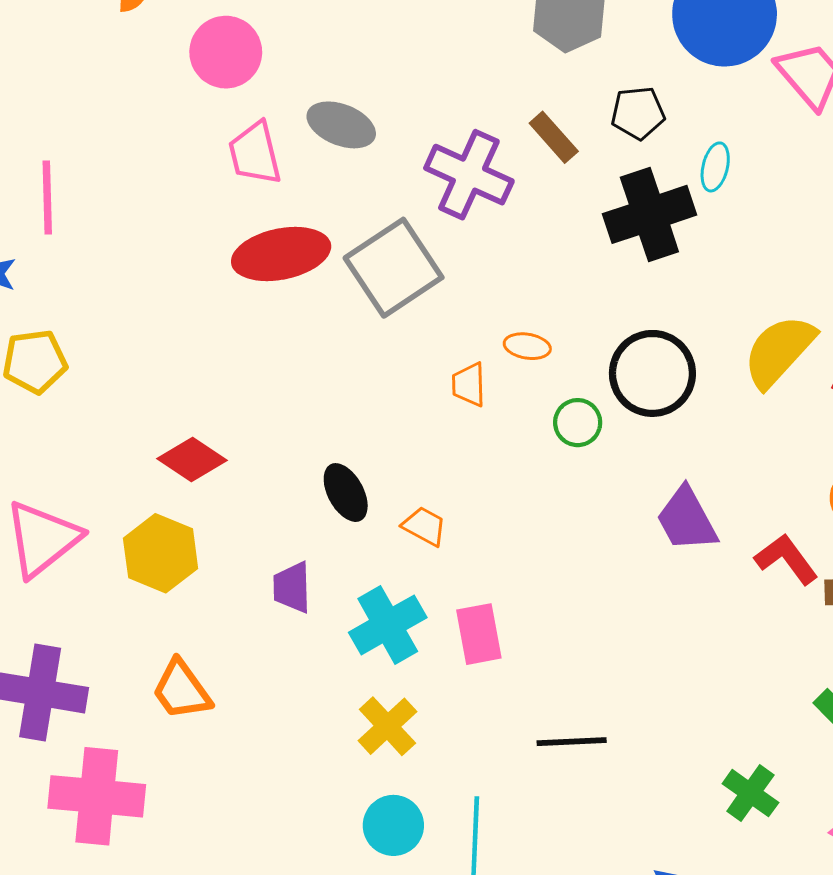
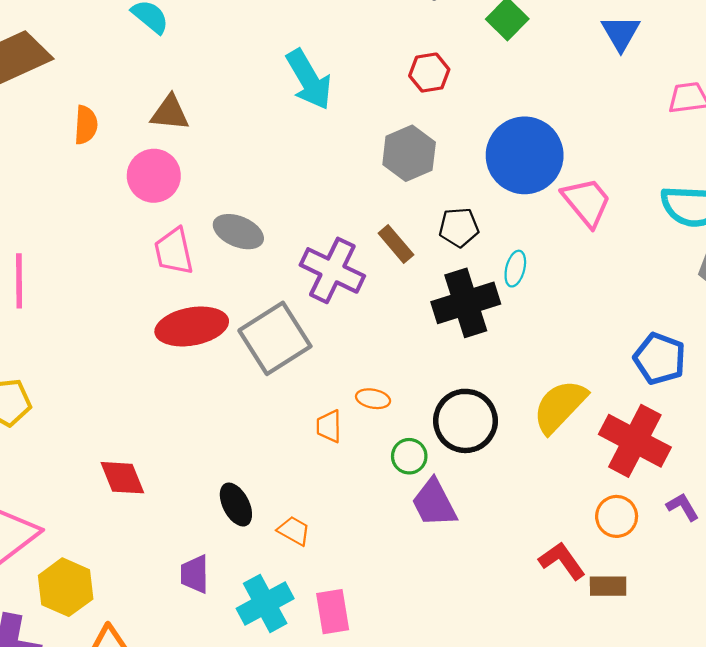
red diamond: (192, 460) -> (122, 478), turned 33
purple trapezoid: (687, 519) -> (434, 503), moved
yellow hexagon: (161, 553) -> (66, 587), moved

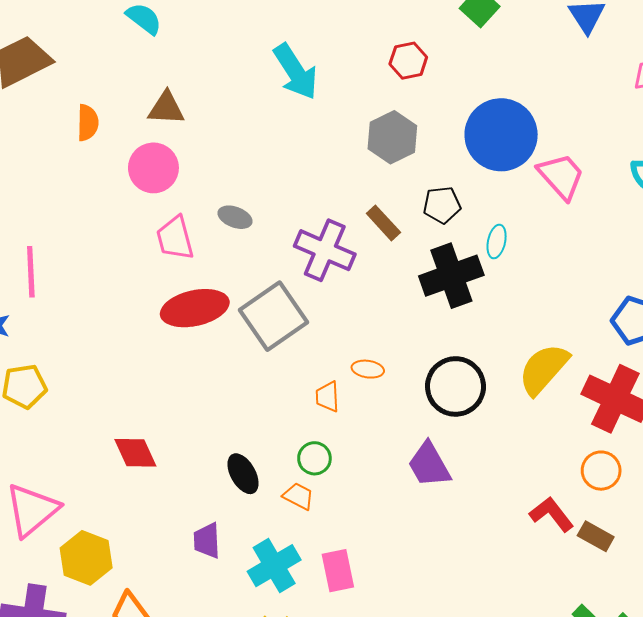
gray ellipse: (238, 232) -> (235, 217), size x0.7
green circle: (409, 456) -> (314, 458), moved
brown rectangle: (608, 586) -> (596, 536), turned 32

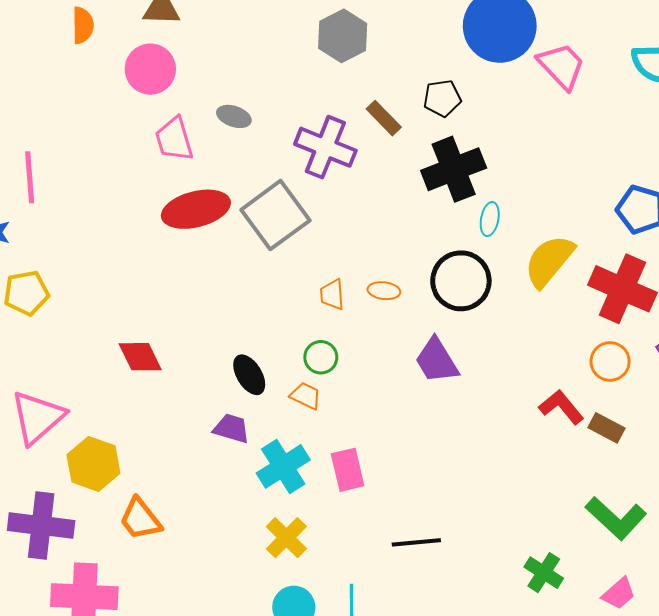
gray hexagon: (392, 137) -> (343, 36), moved
cyan ellipse: (497, 242) -> (490, 219), moved
orange ellipse: (368, 369) -> (384, 291), moved
purple trapezoid: (207, 541) -> (232, 428), moved, turned 111

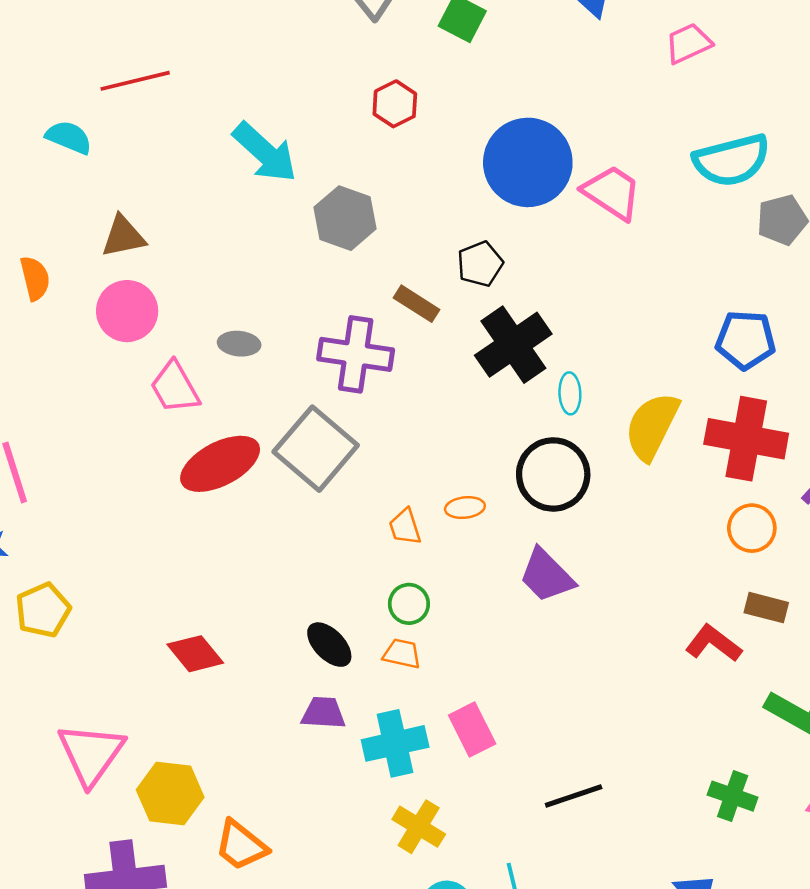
red L-shape: (561, 407) -> (713, 643), moved
cyan cross: (283, 466) -> (395, 743), turned 33

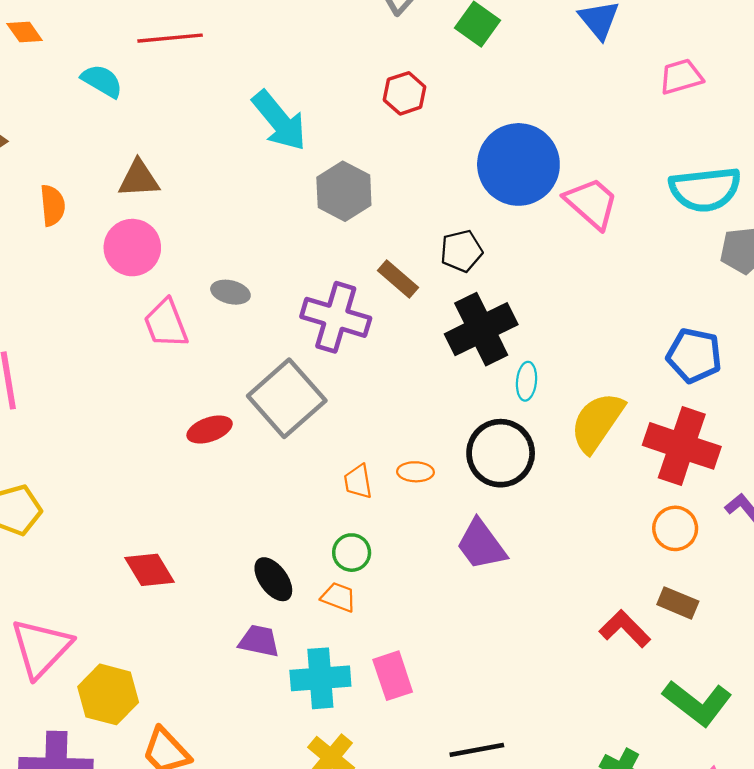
red ellipse: (220, 464) -> (210, 430), moved, size x0.6

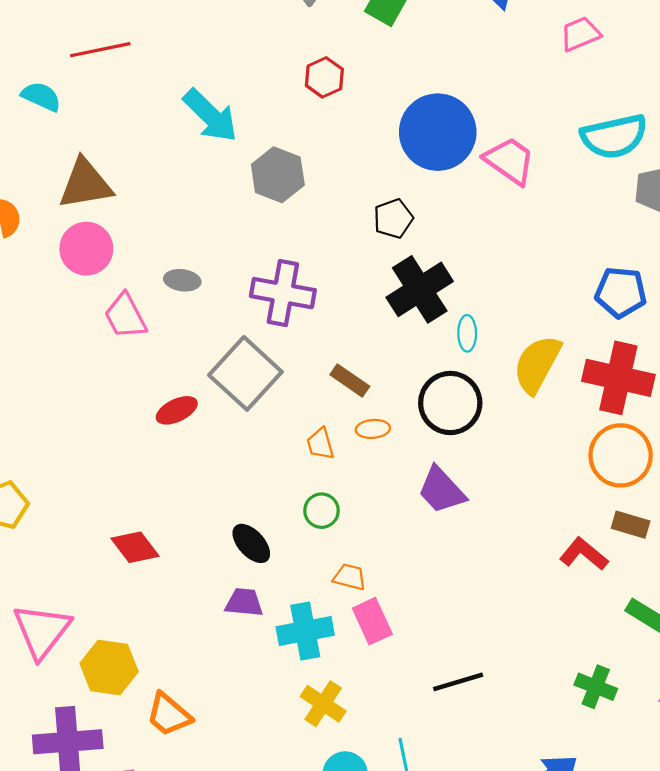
brown triangle: (139, 179) -> (85, 184), size x1.4
brown rectangle: (398, 279) -> (350, 380), moved
orange circle: (675, 528) -> (621, 455), size x1.5
orange trapezoid: (338, 597) -> (350, 577), moved

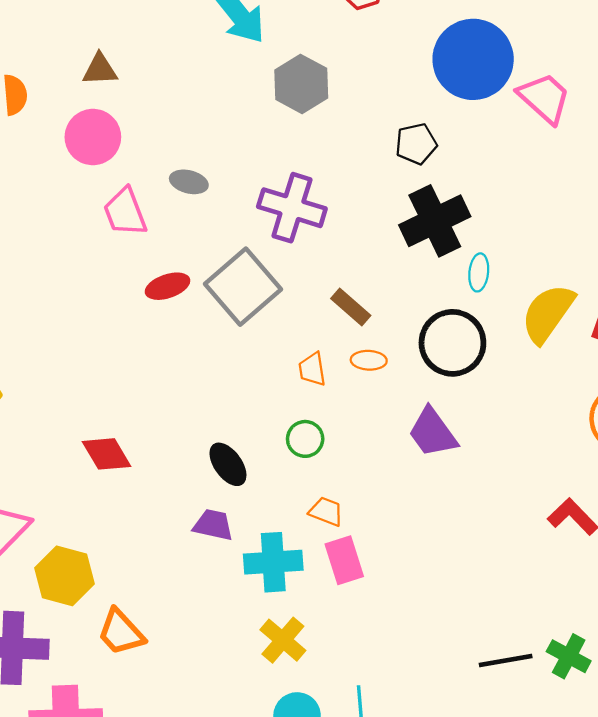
brown triangle: (85, 184) -> (100, 70), size x0.6
red ellipse: (177, 410) -> (167, 286), moved
black line: (458, 682) -> (506, 661), moved

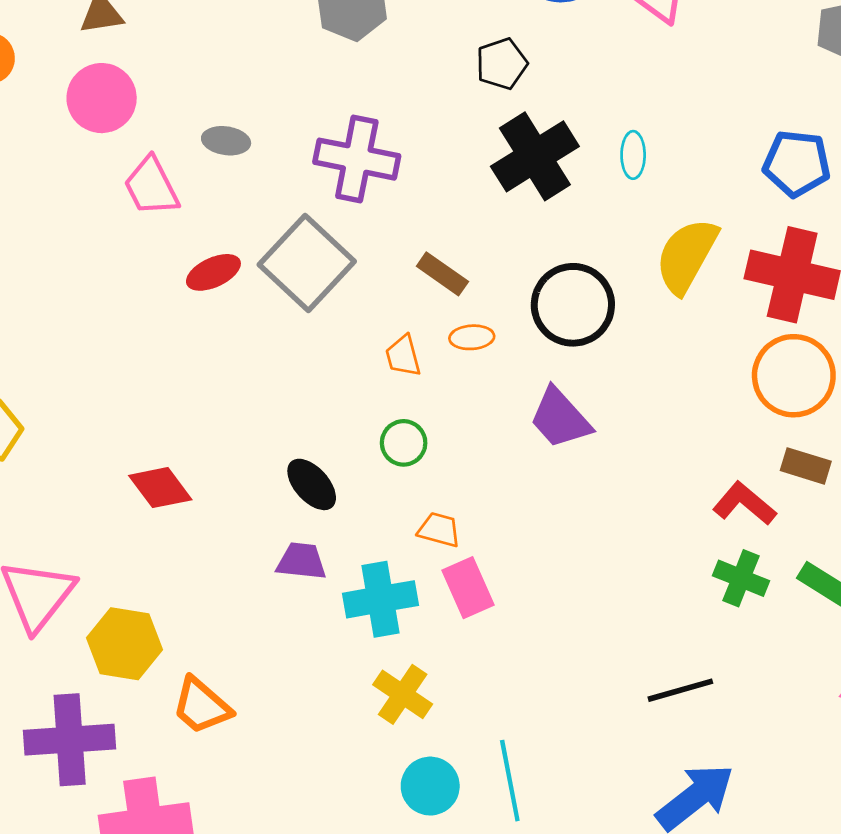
cyan ellipse: (479, 272) -> (633, 155), moved
green cross: (569, 656) -> (741, 578), moved

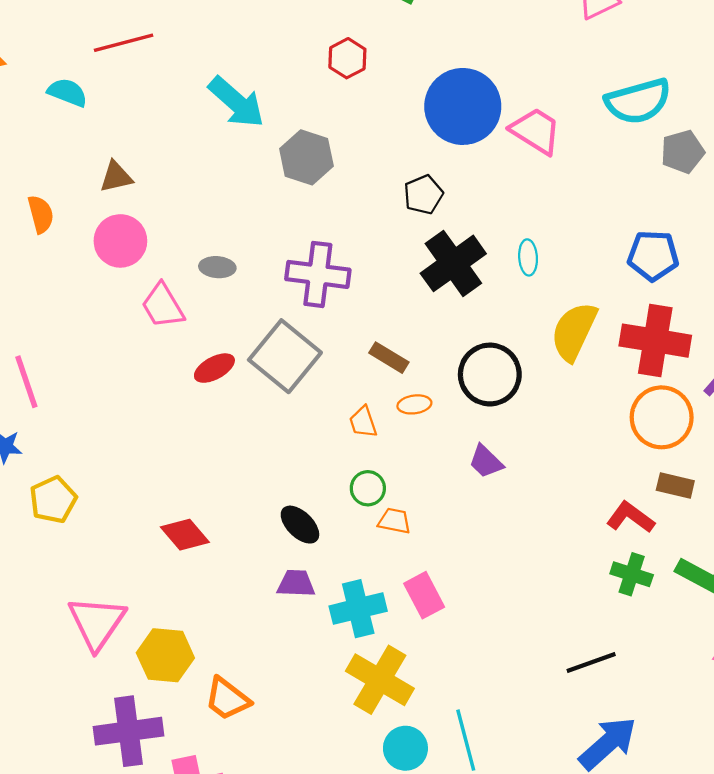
purple trapezoid: (560, 418) -> (486, 462), size x0.7
orange trapezoid: (439, 530) -> (394, 521), moved
yellow cross: (403, 694) -> (380, 680), size x1.5

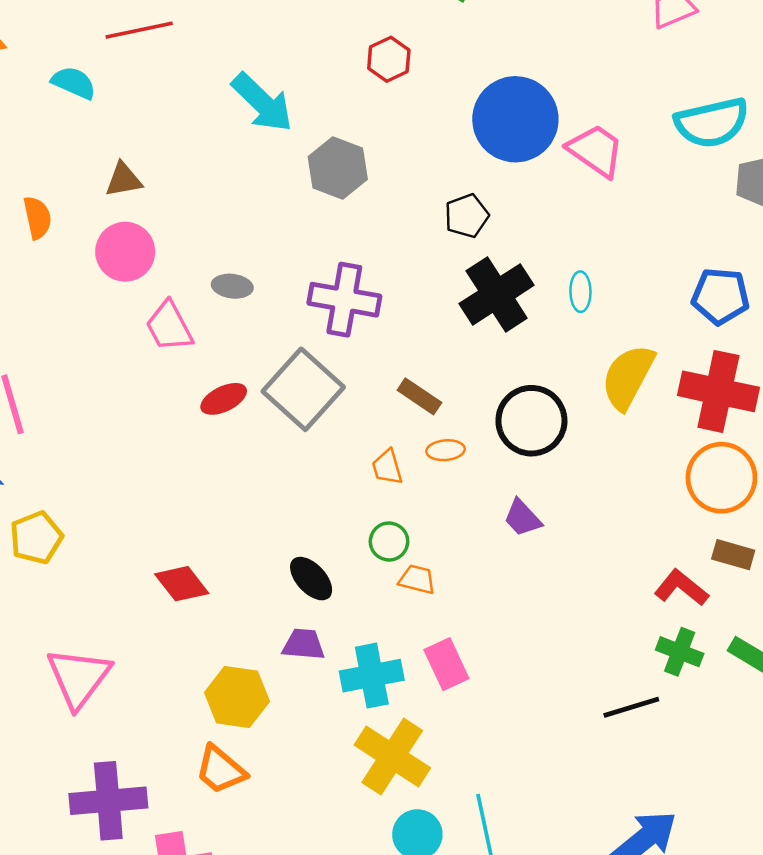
yellow hexagon: (165, 655) -> (237, 697), moved
black line: (591, 663) -> (631, 707), moved

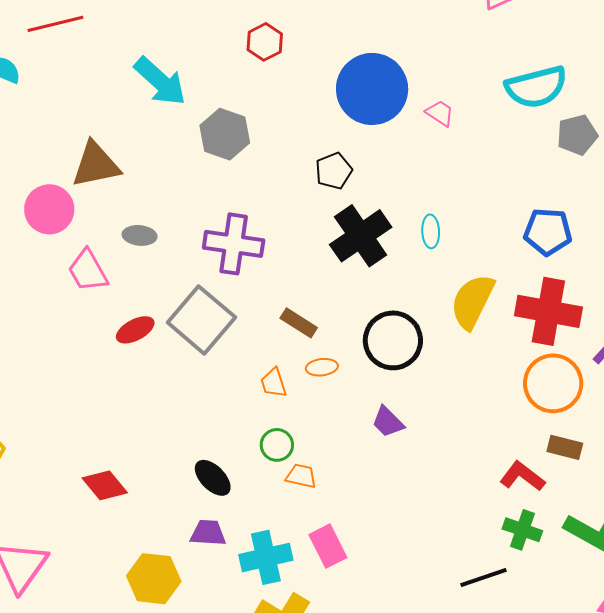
pink trapezoid: (596, 151) -> (440, 113), size x0.6
brown triangle: (124, 180) -> (96, 165), moved, size x1.6

